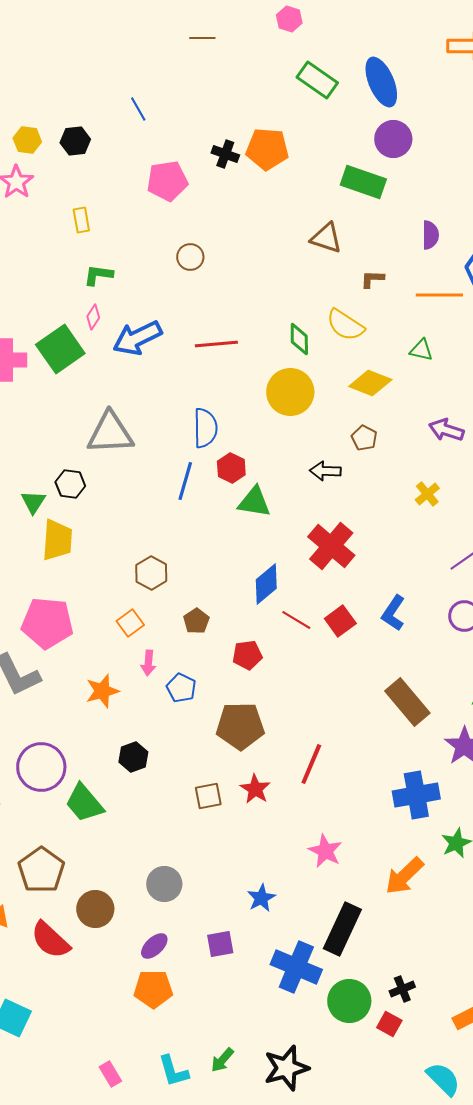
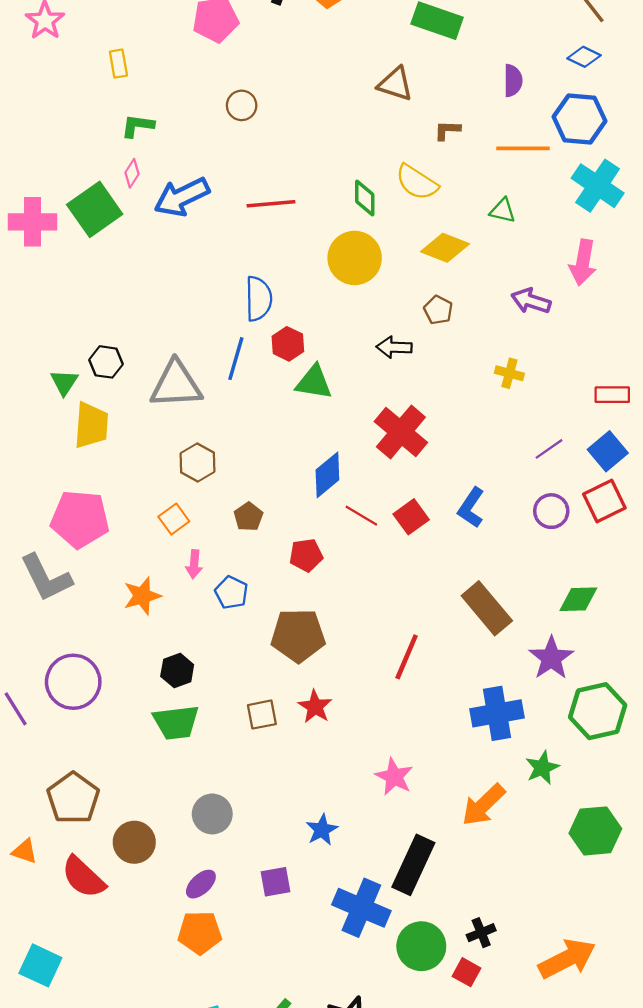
gray triangle: (110, 433) -> (176, 385), moved
yellow cross: (427, 494) -> (509, 373), turned -35
red line: (311, 764) -> (407, 657), moved
green trapezoid: (84, 803) -> (176, 722), moved, turned -57

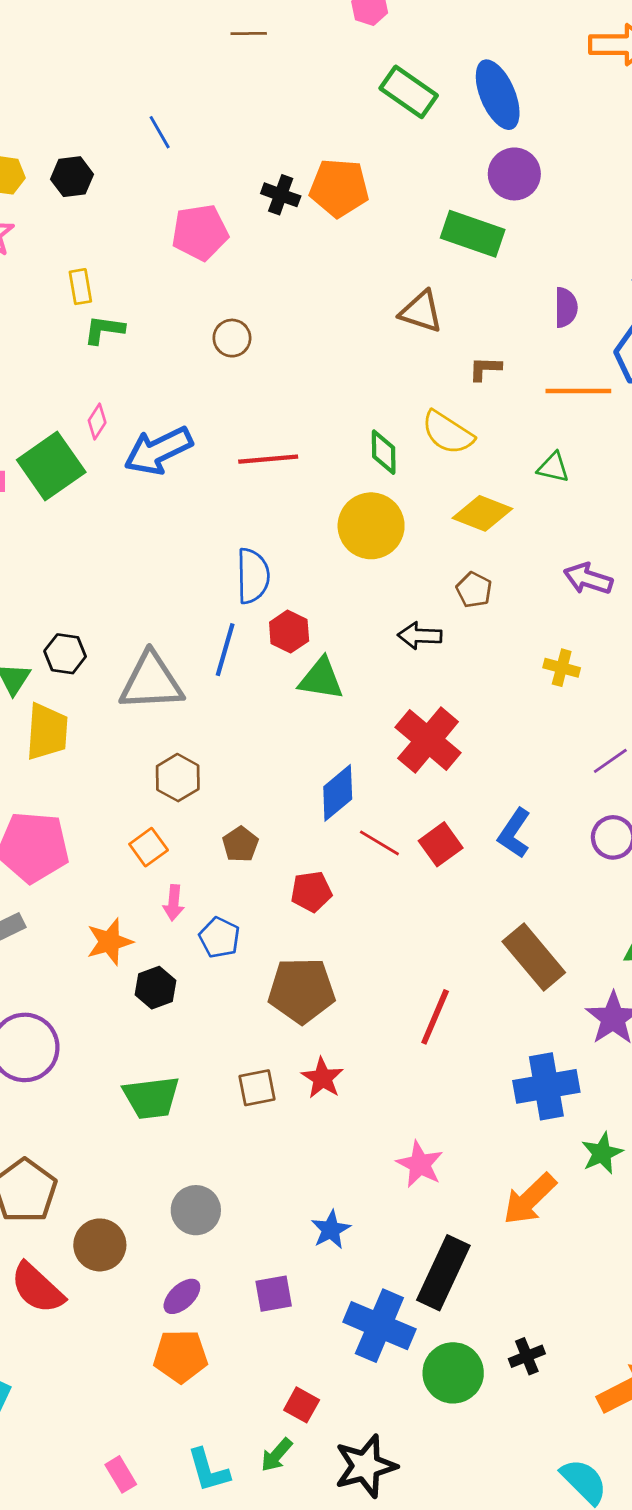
green L-shape: (138, 126) -> (104, 330), moved
black hexagon: (177, 670) -> (155, 988), moved
red square: (466, 972) -> (302, 1405), moved

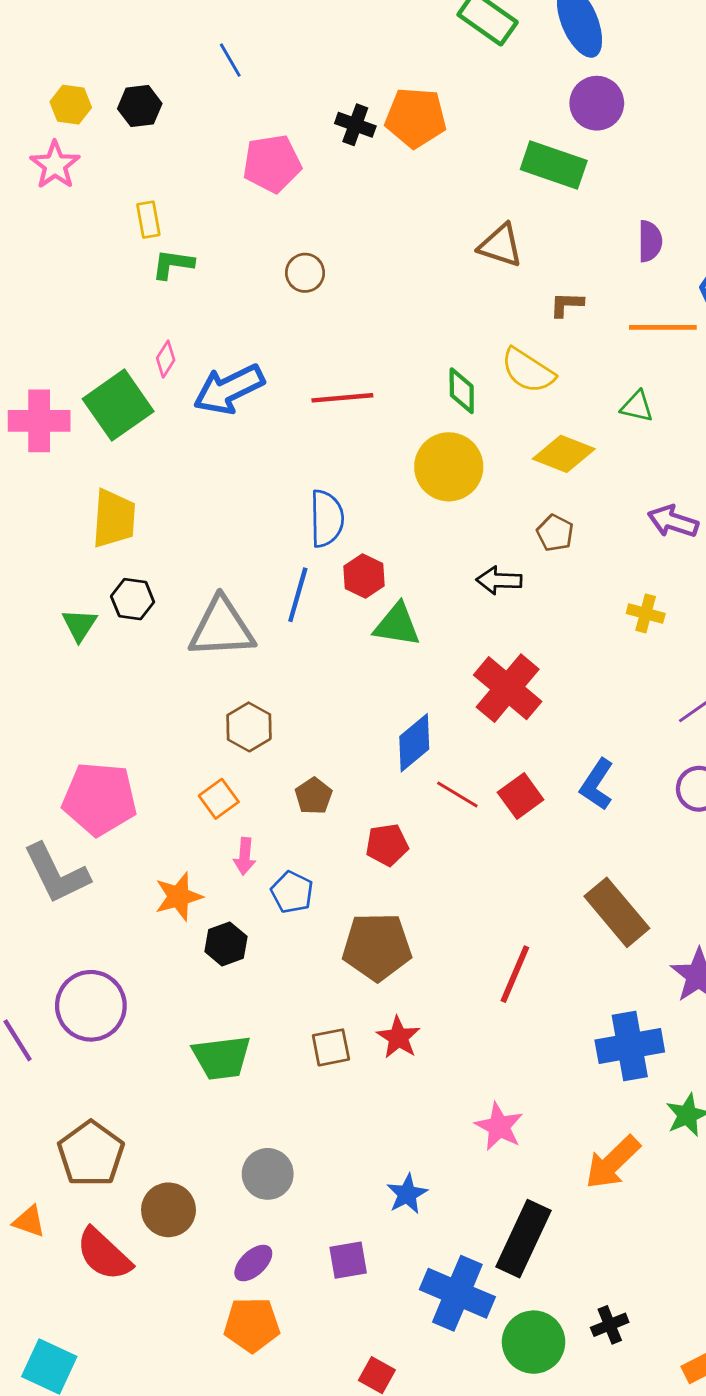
yellow trapezoid: (47, 732) -> (114, 519), moved

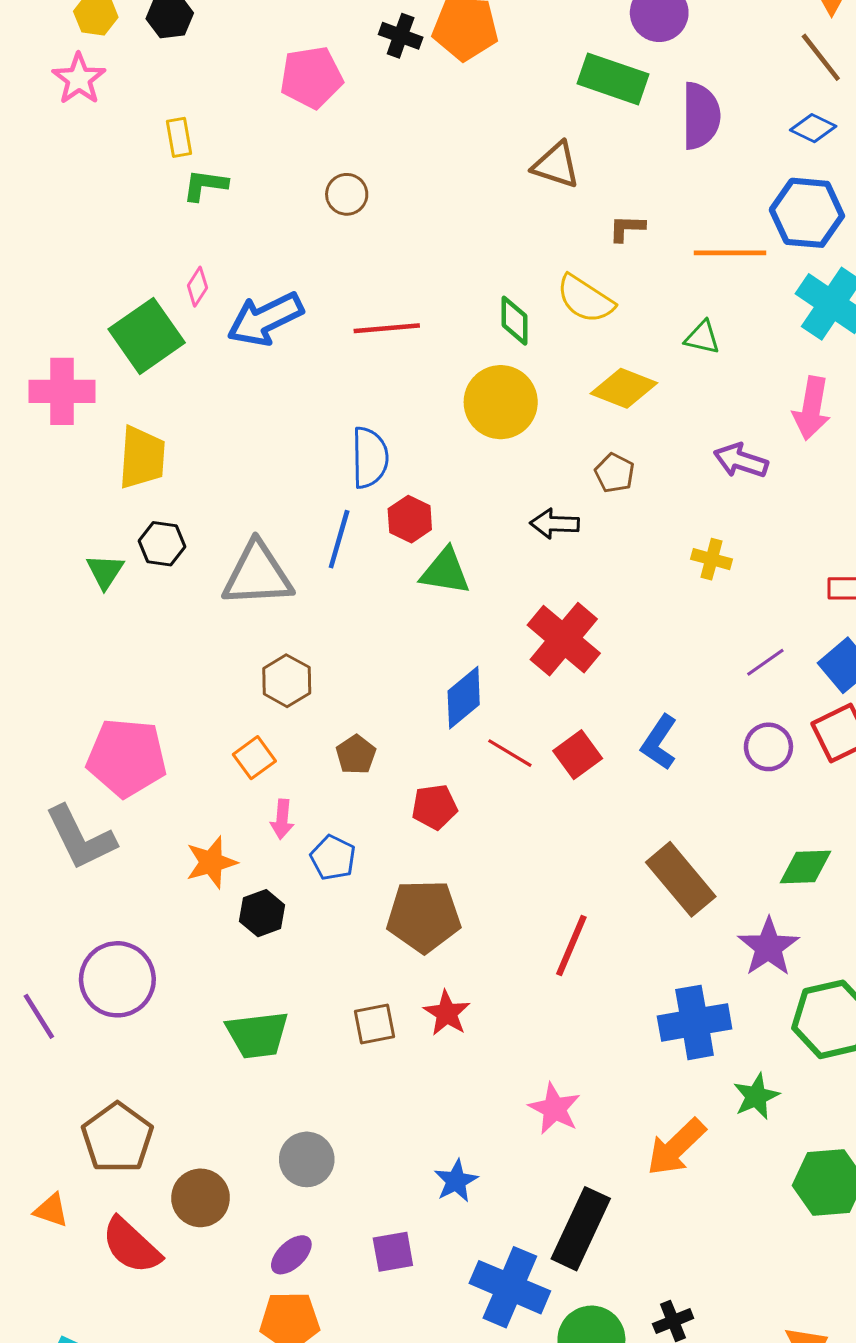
purple semicircle: (650, 241) -> (701, 116), moved, size x1.5
pink cross: (39, 421) -> (62, 391), moved

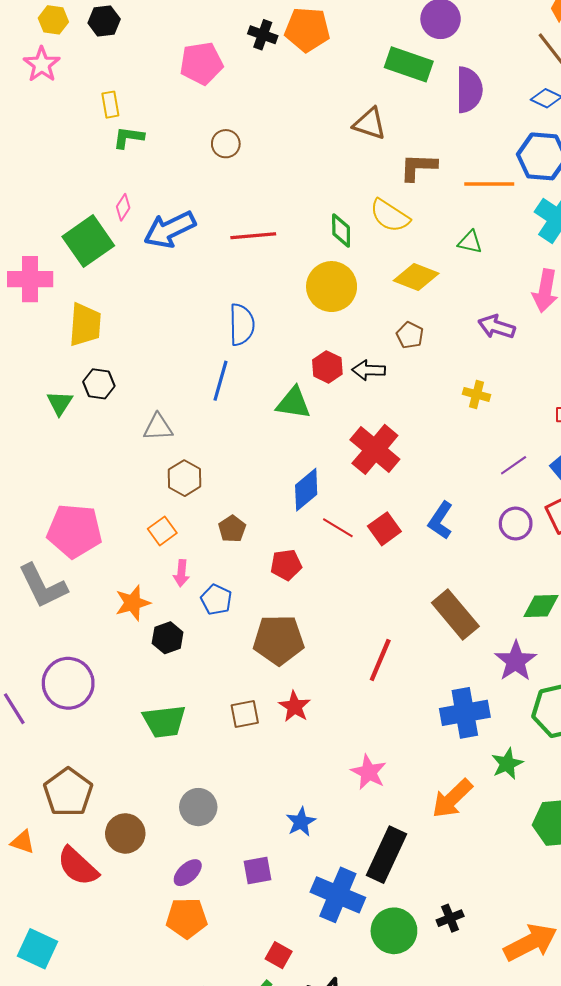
brown L-shape: (627, 228) -> (418, 167), size x1.5
red hexagon: (410, 519) -> (327, 367), moved
gray triangle: (257, 575) -> (158, 427), moved, size x0.6

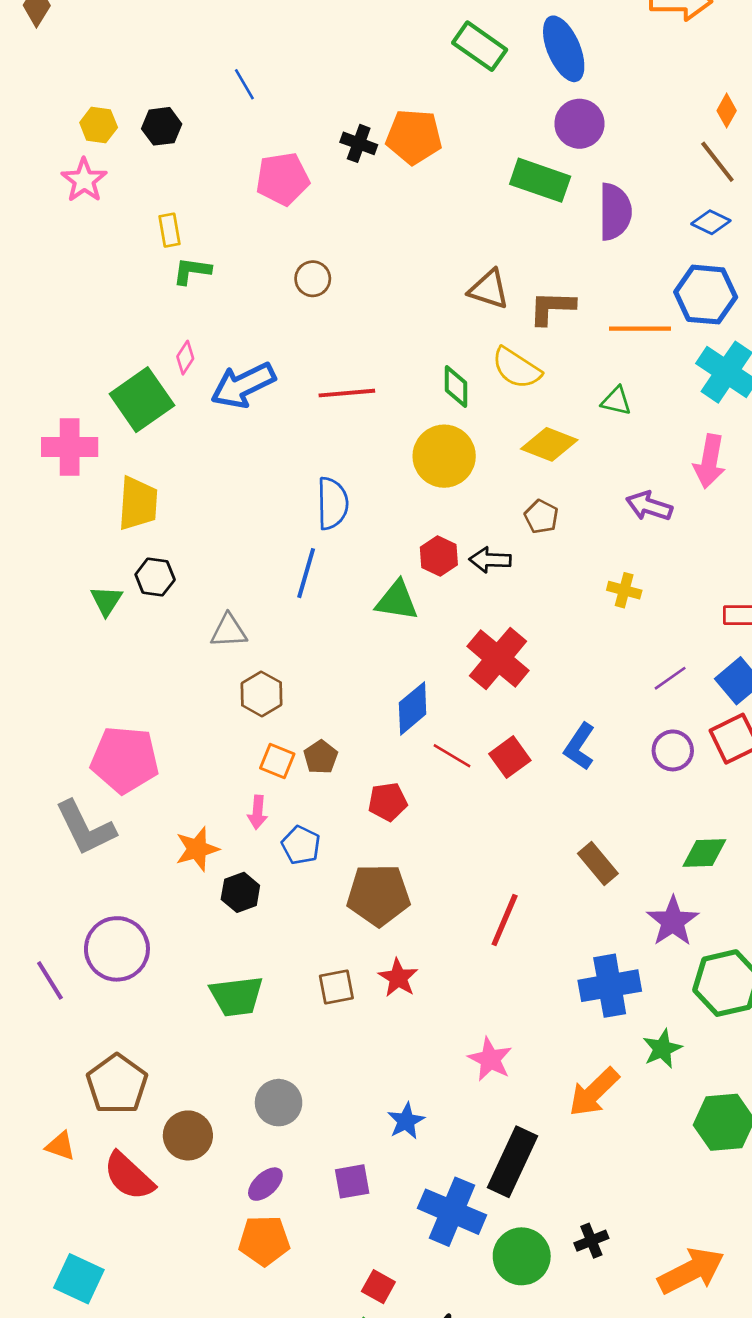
brown triangle: (370, 124) -> (489, 289), moved
orange square: (162, 531) -> (277, 761), moved, turned -32
brown rectangle: (455, 614) -> (598, 863), size x0.7

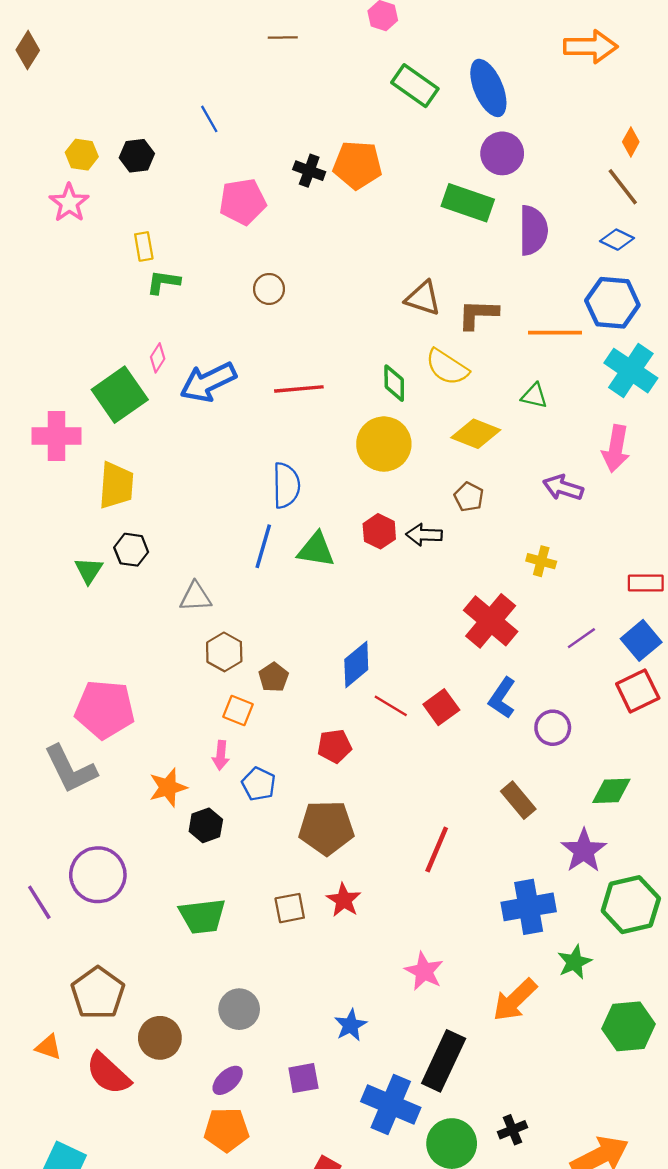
green triangle: (397, 601) -> (316, 550), moved
red cross: (498, 658) -> (491, 621), moved
purple circle: (673, 750) -> (553, 728), moved
brown pentagon: (321, 757) -> (274, 677), moved

